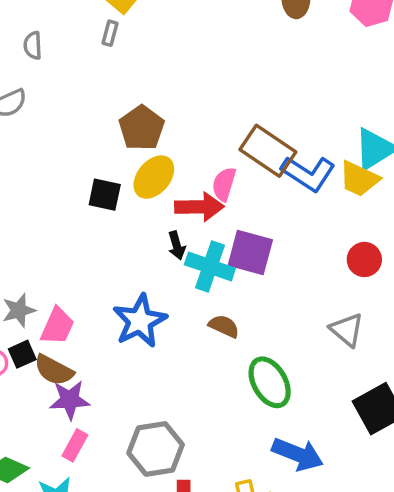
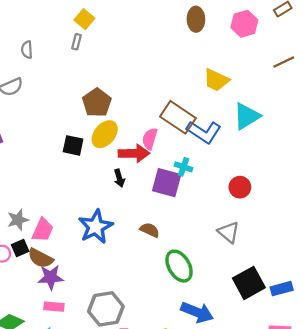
yellow trapezoid: (359, 179) -> (216, 80), moved
cyan cross: (210, 267) -> (184, 167), moved, size x0.6
pink rectangle: (75, 445) -> (54, 307), turned 66

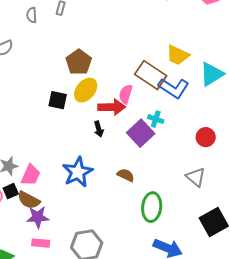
gray semicircle: (27, 50) -> (32, 15), moved
yellow trapezoid: (216, 80) -> (178, 55), moved
purple square: (167, 183) -> (141, 133), turned 32
green ellipse: (179, 266) -> (152, 207), turned 36

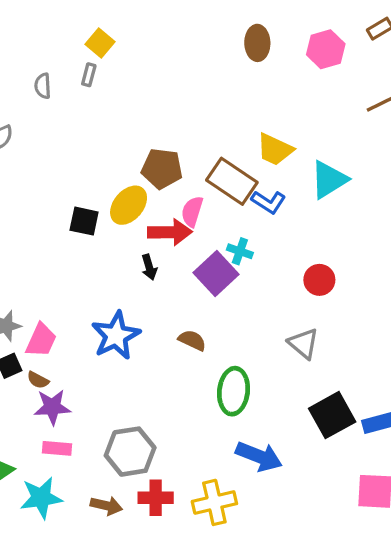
brown pentagon: (79, 62) -> (162, 169), moved, turned -30
blue L-shape: (174, 88) -> (268, 202), size x0.7
brown semicircle: (29, 200) -> (38, 380), size x0.6

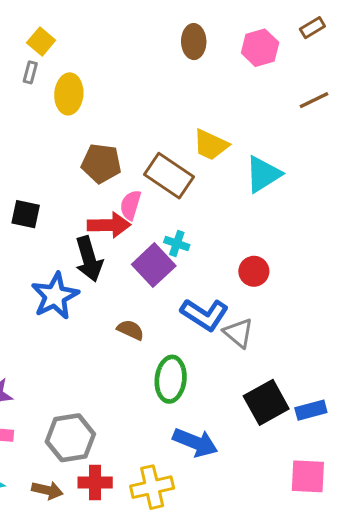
blue L-shape: (268, 202) -> (205, 314), moved, size x1.4
yellow ellipse: (129, 205) -> (69, 94), moved, turned -36
black arrow: (149, 267) -> (89, 259), size x1.8
blue star: (116, 336) -> (55, 296), moved

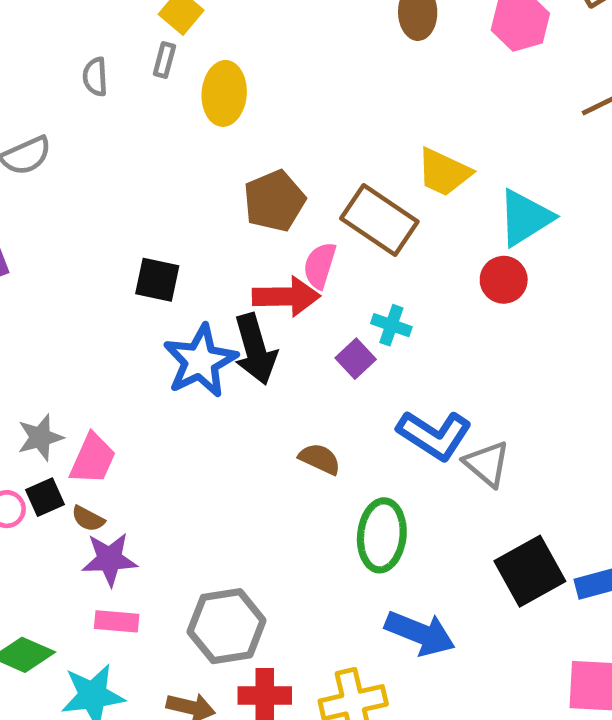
brown pentagon: (101, 163) -> (274, 201), turned -30
purple square: (154, 265) -> (356, 359), size x0.6
red circle: (254, 271) -> (504, 280), moved
blue star: (55, 296) -> (200, 361), moved

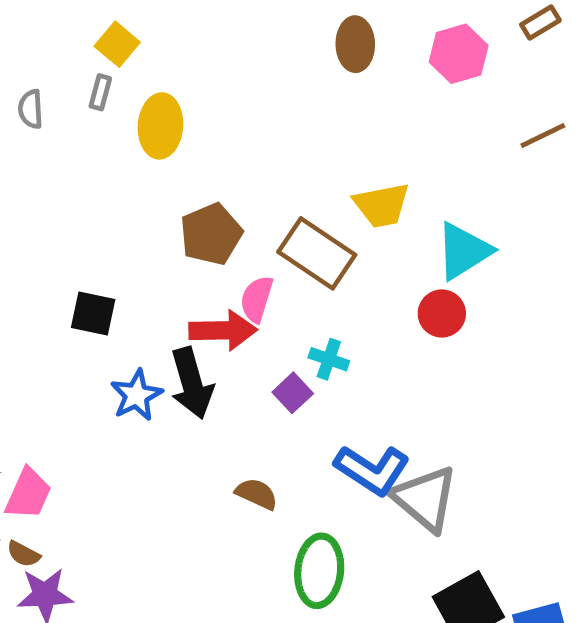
yellow trapezoid: (444, 172) -> (382, 205), turned -36
blue star: (200, 361) -> (136, 395), size x0.7
gray triangle: (487, 464) -> (425, 499), size x1.4

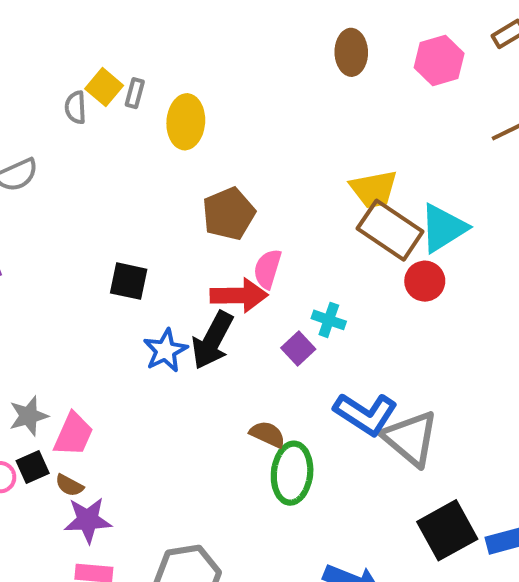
yellow square: (117, 44) -> (104, 87), moved
brown rectangle: (317, 253) -> (390, 230), moved
black arrow: (192, 383) -> (212, 340), turned 44
green ellipse: (319, 571) -> (292, 473), moved

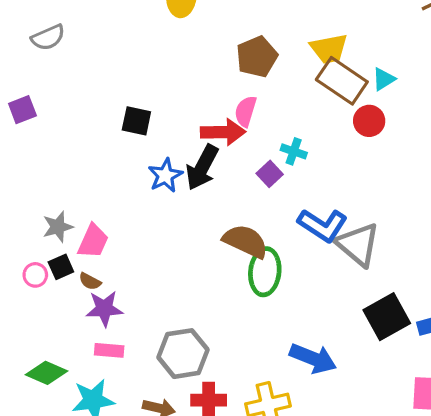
brown pentagon: (229, 214) -> (257, 57), moved
cyan triangle: (443, 228) -> (384, 79), size x0.6
brown semicircle: (268, 434) -> (246, 241), size x1.6

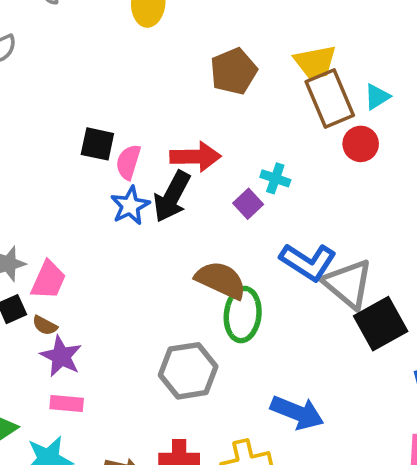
brown rectangle: (342, 81) -> (330, 99), turned 33
pink semicircle: (246, 111) -> (128, 162), moved
purple star: (104, 309) -> (61, 356), turned 30
black square: (387, 317) -> (381, 324), moved
gray hexagon: (183, 354) -> (188, 371), moved

